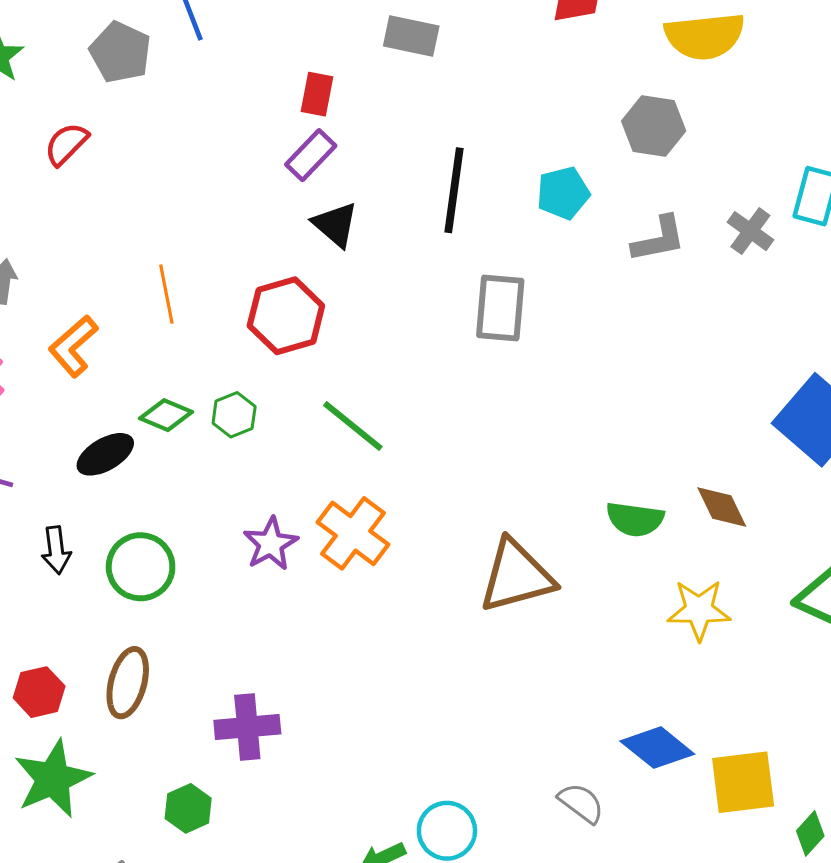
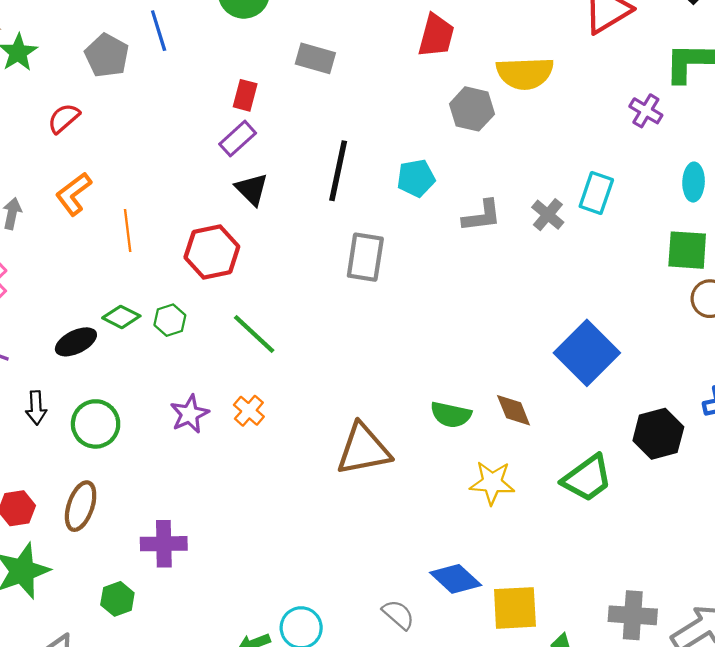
gray hexagon: (654, 126) -> (472, 109), moved
orange L-shape: (73, 346) -> (74, 194), moved
orange cross: (353, 533) -> (249, 411), size x0.6

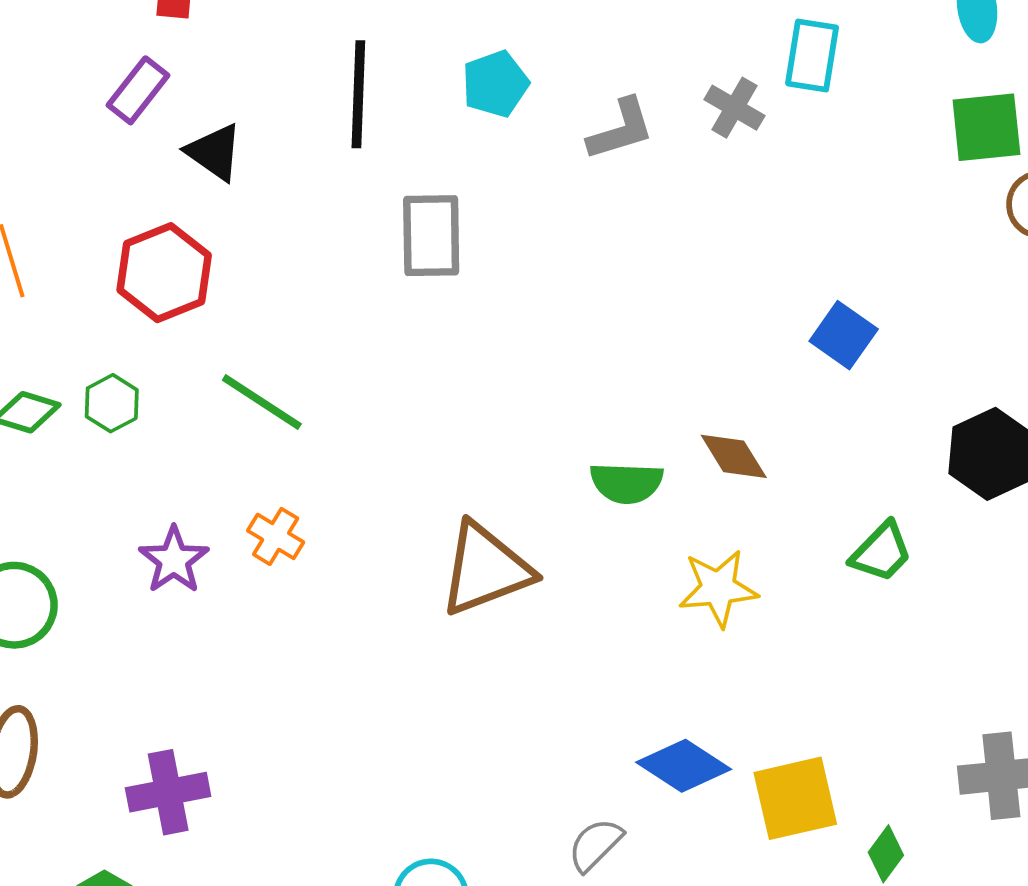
purple rectangle: (238, 139) -> (138, 90), moved
blue square: (587, 353) -> (844, 335), size x0.6
green trapezoid: (587, 478) -> (881, 552), size x0.7
gray semicircle: (398, 615) -> (595, 845), turned -76

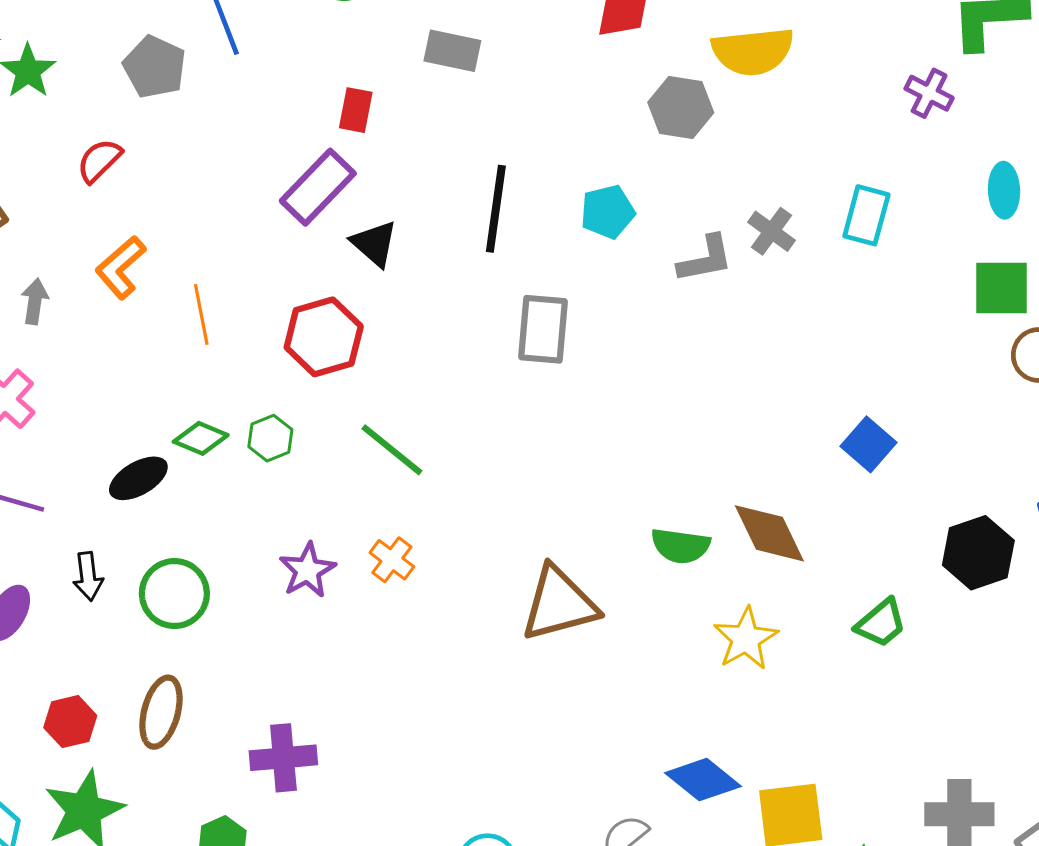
purple rectangle: (138, 90) -> (318, 187), size x1.4
gray cross: (734, 108) -> (772, 231), moved
brown diamond: (734, 456) -> (769, 533), size x1.4
yellow star: (718, 588) -> (746, 639), turned -30

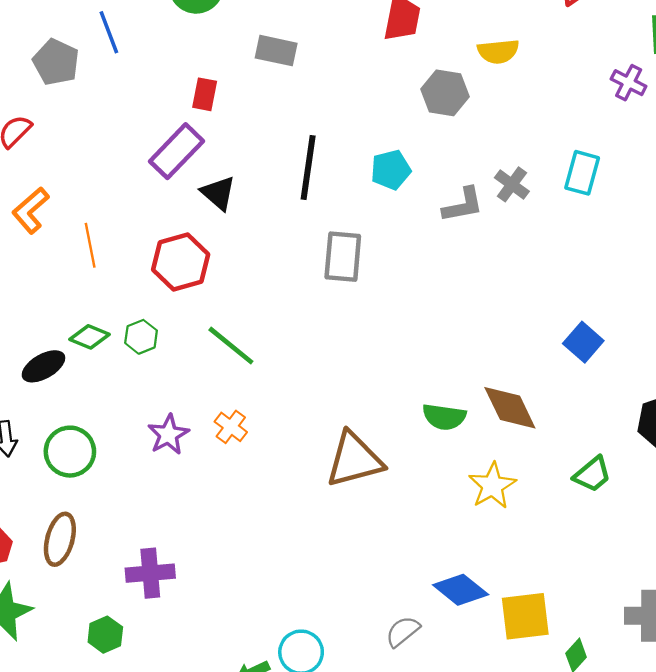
yellow semicircle: (753, 51) -> (498, 51), size x0.7

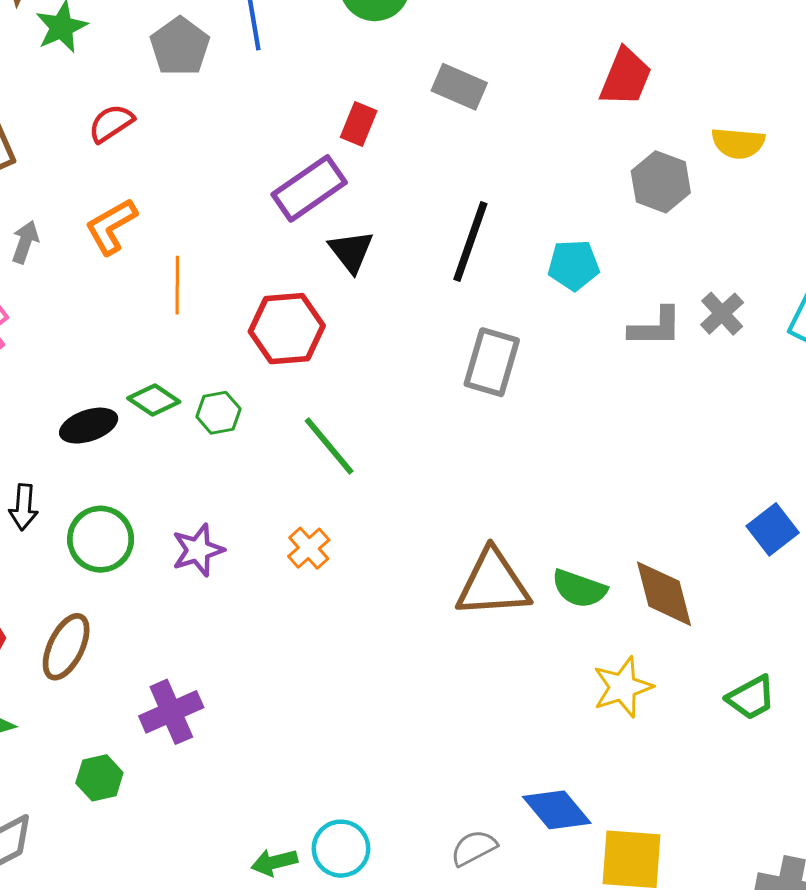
purple star: (168, 435) -> (198, 550), moved
brown triangle: (354, 460) -> (493, 583), moved
purple cross: (150, 573) -> (171, 712), turned -30

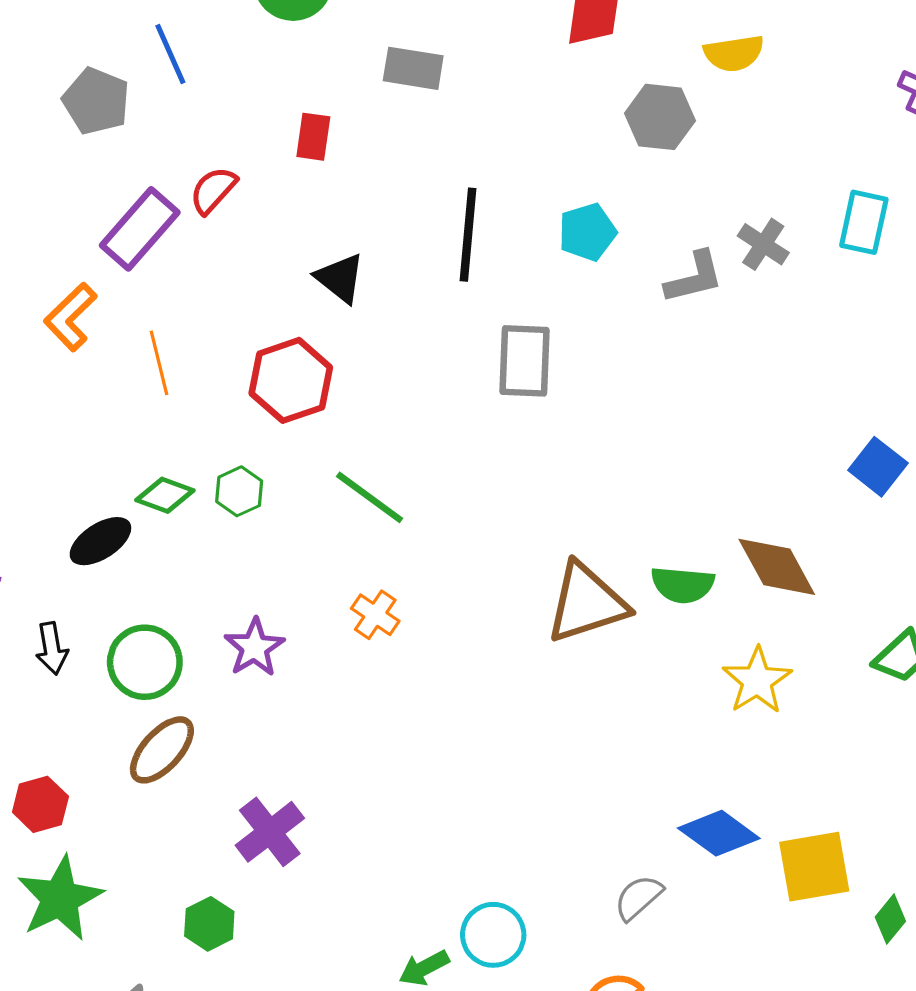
red semicircle: (111, 123) -> (213, 190), moved
purple rectangle: (309, 188) -> (140, 229), moved
brown ellipse: (66, 647) -> (162, 750), moved, turned 30

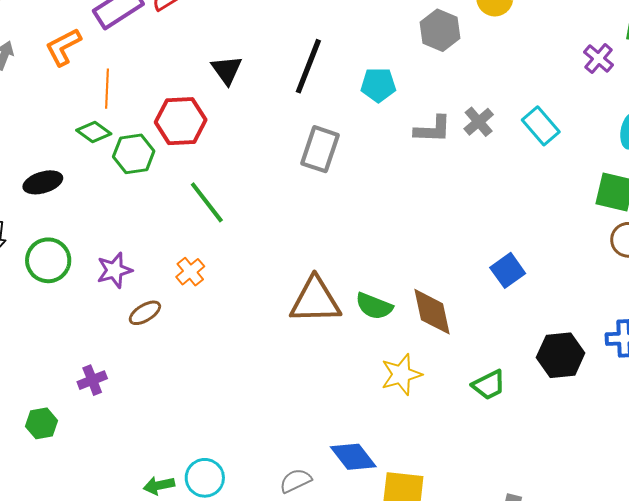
cyan rectangle: (864, 222) -> (541, 126), turned -69
green hexagon: (239, 491) -> (134, 154), moved, size x1.4
green diamond: (165, 495) -> (94, 132), moved
brown ellipse: (162, 750) -> (145, 313), moved, size x0.7
purple cross: (270, 832) -> (92, 380), size x0.7

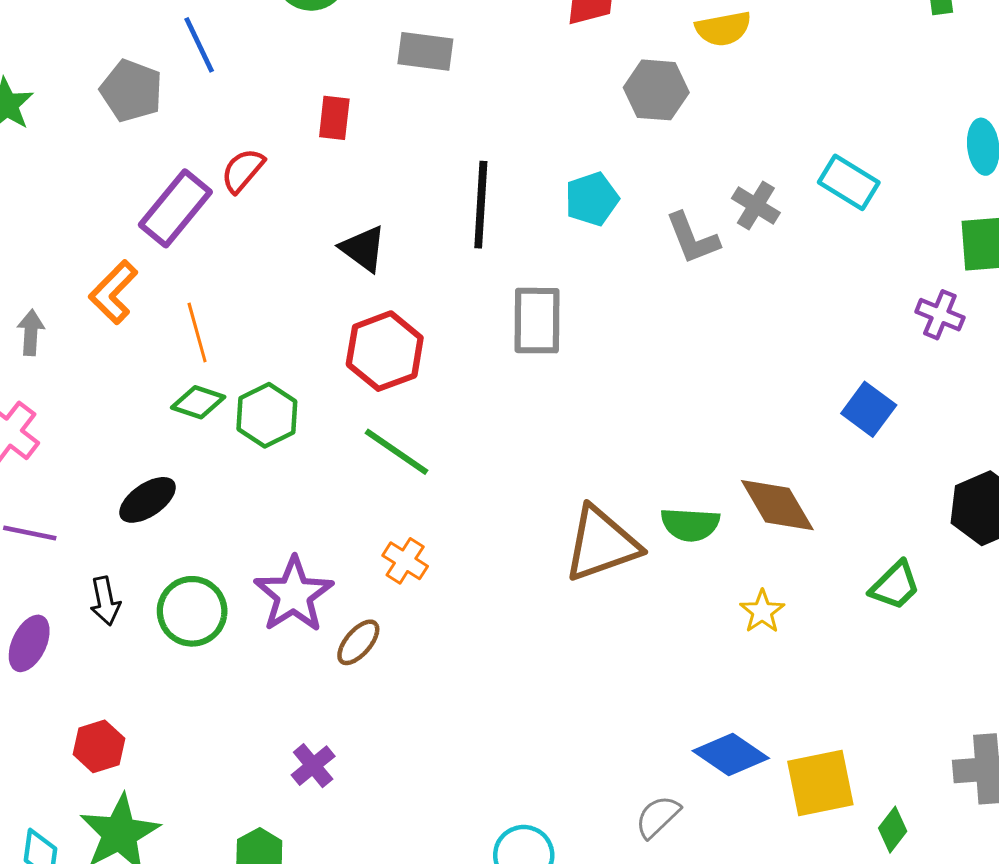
purple cross: (599, 58) -> (940, 315), moved
red hexagon: (181, 121) -> (385, 351), moved
gray L-shape: (433, 129) -> (692, 238), turned 84
purple star: (114, 270) -> (294, 595), size x1.4
yellow star: (401, 375) -> (762, 612), size x0.7

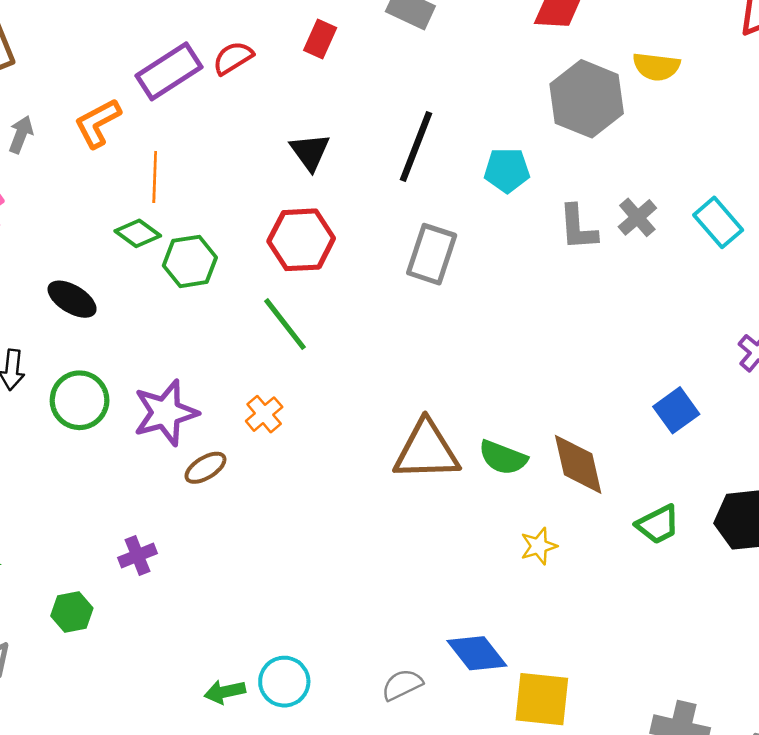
gray hexagon: (656, 90) -> (587, 99), size x1.4
black ellipse: (148, 500) -> (72, 299), turned 48
green trapezoid: (895, 585) -> (658, 524), moved

